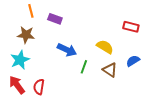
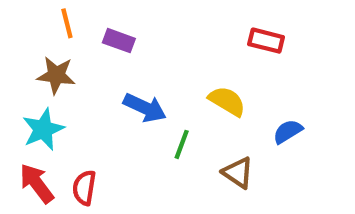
red rectangle: (131, 27) -> (266, 41), moved
brown triangle: (110, 70) -> (238, 173), moved

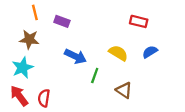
blue semicircle: (288, 131) -> (150, 52), moved

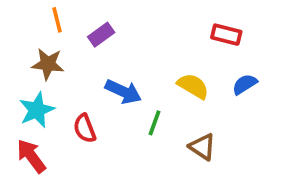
purple rectangle: (62, 21) -> (101, 35), turned -56
red semicircle: (44, 98) -> (85, 128), moved, turned -30

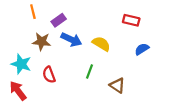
brown star: (48, 64) -> (42, 42), moved
yellow semicircle: (193, 86) -> (101, 44), moved
blue arrow: (123, 92) -> (71, 39), moved
cyan star: (37, 110) -> (21, 64), turned -30

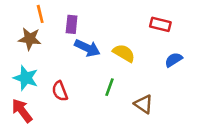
purple rectangle: (59, 20) -> (72, 24), turned -48
brown star: (42, 42) -> (30, 39), moved

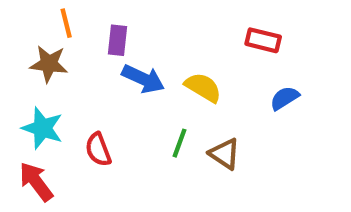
brown triangle: (143, 104) -> (225, 154), moved

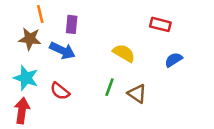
blue arrow: (143, 79) -> (62, 51), moved
red semicircle: (98, 150) -> (60, 91), turned -30
red arrow: (36, 182) -> (22, 111), turned 45

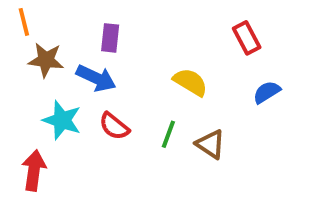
orange line: (40, 14) -> (24, 22), moved
red rectangle: (160, 24) -> (247, 38), turned 48
cyan star: (26, 78) -> (62, 120), moved
red semicircle: (60, 91) -> (114, 126), moved

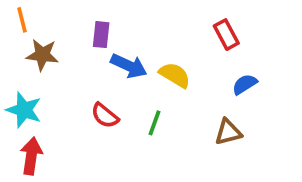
blue arrow: (96, 78) -> (129, 66), moved
cyan star: (62, 120) -> (24, 110), moved
brown triangle: (210, 144) -> (228, 132), moved, turned -48

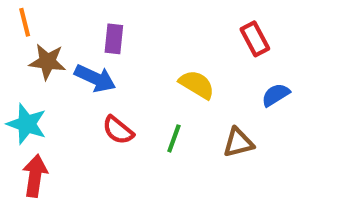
blue arrow: (129, 66) -> (95, 78), moved
brown triangle: (228, 132) -> (238, 143), moved

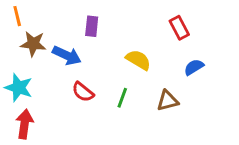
purple rectangle: (114, 39) -> (92, 26), moved

